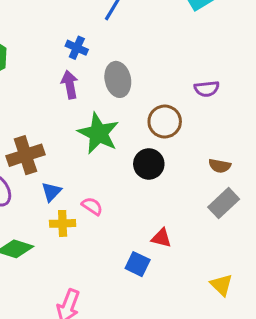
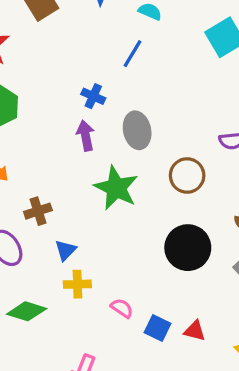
brown cross: (25, 155) -> (38, 211), size x0.7
black circle: (149, 164) -> (188, 248), moved, size x1.4
pink semicircle: (92, 206) -> (122, 308), moved
red triangle: (161, 238) -> (195, 331), moved

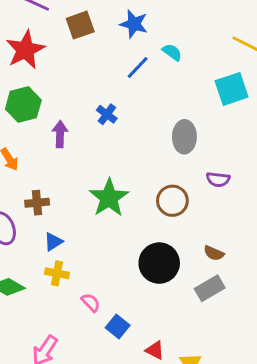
blue line: (133, 54) -> (138, 67), moved
gray ellipse: (137, 130) -> (184, 137), moved
purple arrow: (86, 136) -> (60, 134), moved
red triangle: (195, 331) -> (155, 350), moved

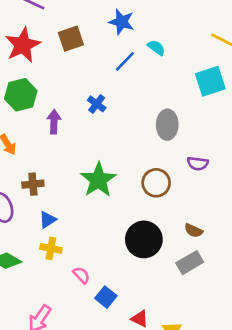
brown square: (80, 25) -> (71, 39), moved

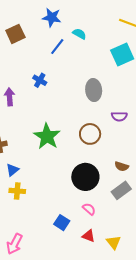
pink semicircle: (81, 275) -> (89, 209), moved

